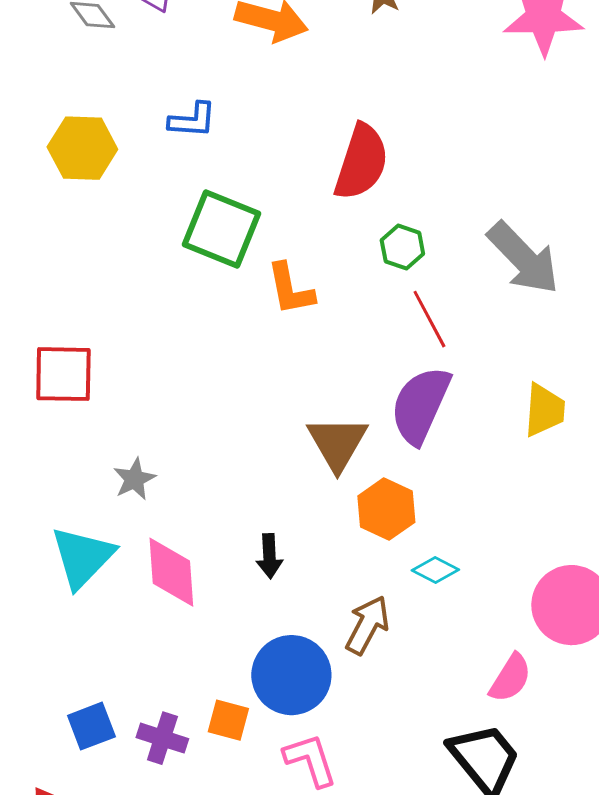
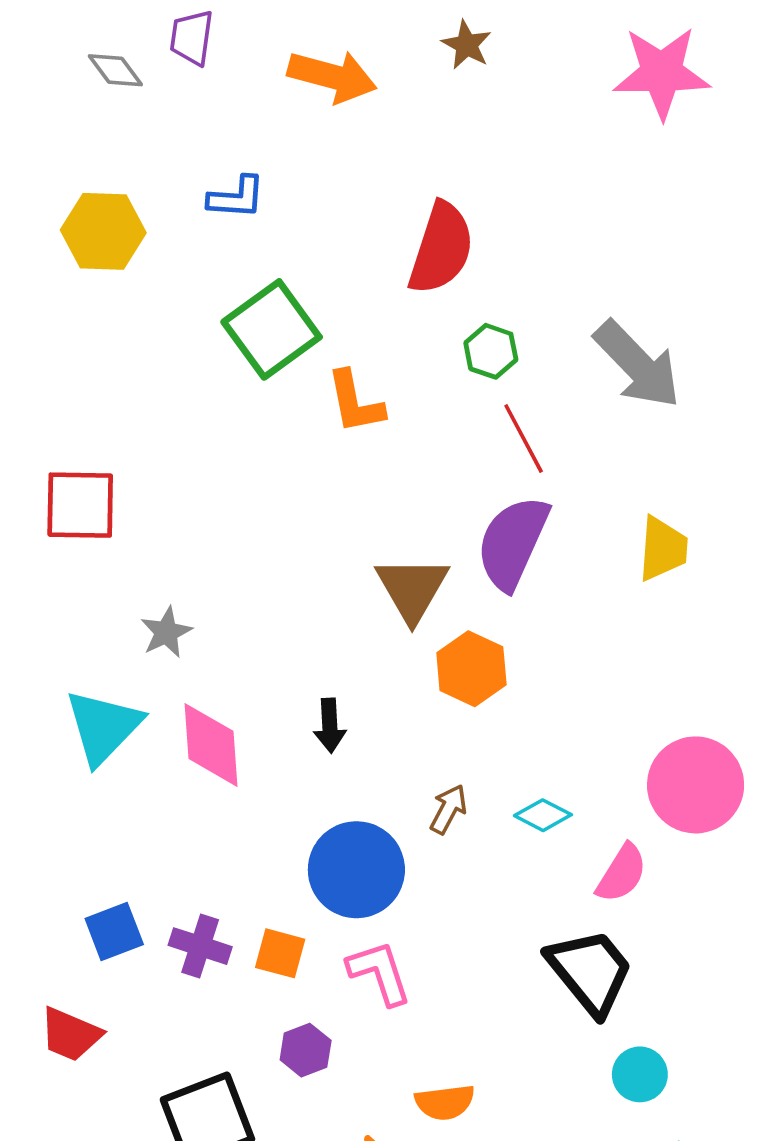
green square: (221, 229) -> (272, 329), turned 32
cyan diamond: (435, 570) -> (543, 815), moved
brown arrow: (367, 625) -> (448, 809), size x0.7
orange square: (228, 720) -> (280, 953), moved

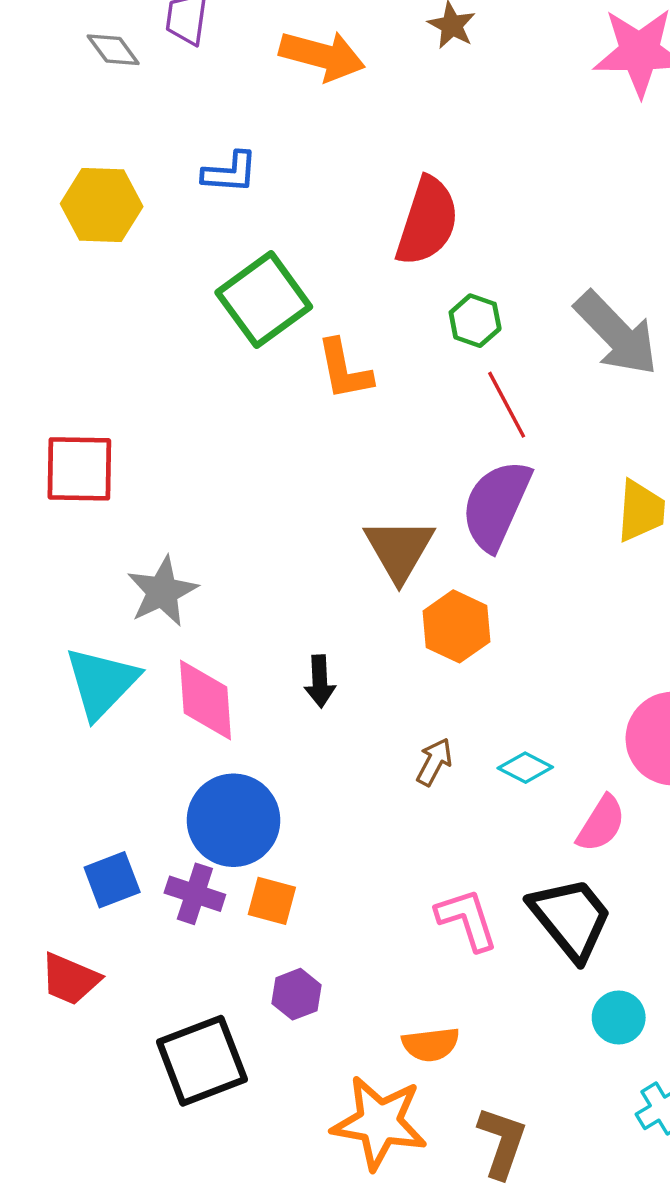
gray star: (166, 632) -> (162, 591), size x1.4
blue circle: (356, 870) -> (233, 820), moved
pink L-shape: (379, 973) -> (467, 919), moved

